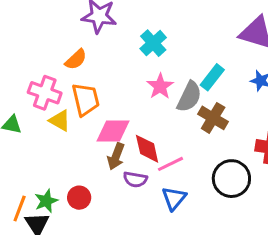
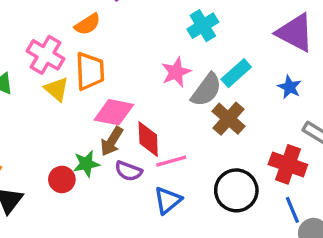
cyan cross: (153, 43) -> (203, 26), moved
green star: (46, 201) -> (86, 164), moved

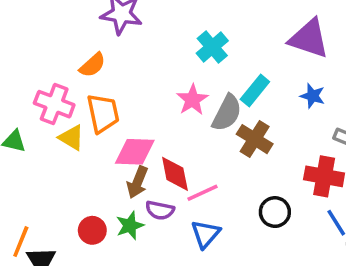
green star: (86, 164) -> (130, 226), moved
black circle: (236, 190) -> (275, 212), size x0.7

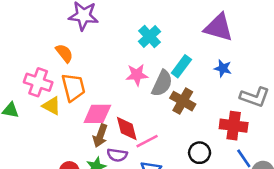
orange semicircle: (92, 65) -> (64, 53), turned -84
pink star: (192, 100) -> (137, 75), turned 30

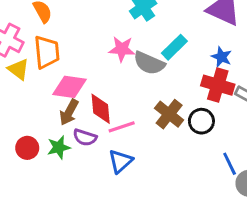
gray semicircle: (162, 83) -> (149, 63), turned 80
brown cross: (183, 101) -> (169, 114), moved
red cross: (234, 126) -> (218, 85), moved
black circle: (200, 153) -> (201, 121), moved

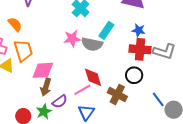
red diamond: (101, 109) -> (93, 77), moved
brown cross: (169, 114) -> (117, 94), moved
purple semicircle: (85, 137) -> (60, 102), turned -42

